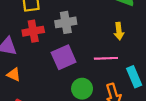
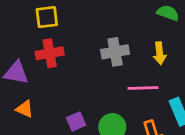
gray cross: (66, 22) -> (115, 52), moved
purple square: (64, 57) -> (76, 121), moved, size x0.6

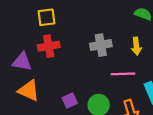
orange triangle: (25, 109) -> (29, 91), size x1.5

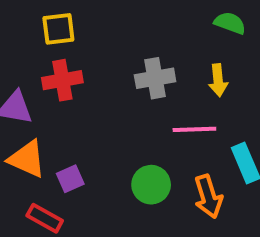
purple square: (70, 101) -> (70, 179), moved

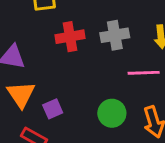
red cross: (62, 80) -> (70, 37), moved
orange triangle: (27, 159) -> (21, 94), turned 32

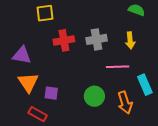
purple square: (53, 109) -> (51, 93), turned 32

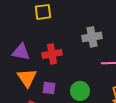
red cross: (64, 40) -> (52, 54), moved
green circle: (94, 96) -> (80, 91), moved

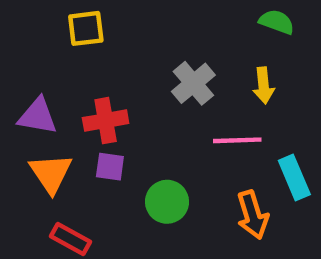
gray cross: (92, 37) -> (193, 83), turned -30
purple square: (49, 88) -> (110, 167), moved

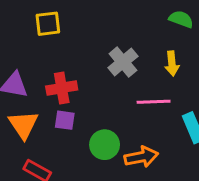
orange arrow: (253, 215) -> (141, 157), moved, turned -84

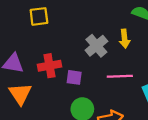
yellow arrow: (172, 64) -> (125, 39), moved
purple square: (65, 120) -> (74, 77), moved

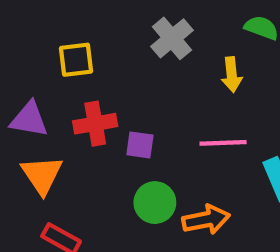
yellow square: (39, 16) -> (76, 60), moved
gray cross: (96, 46) -> (172, 38), moved

